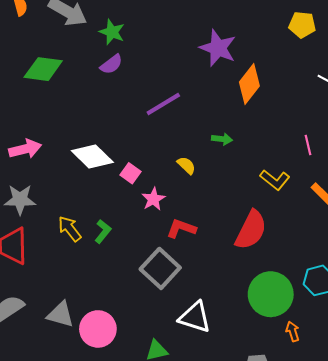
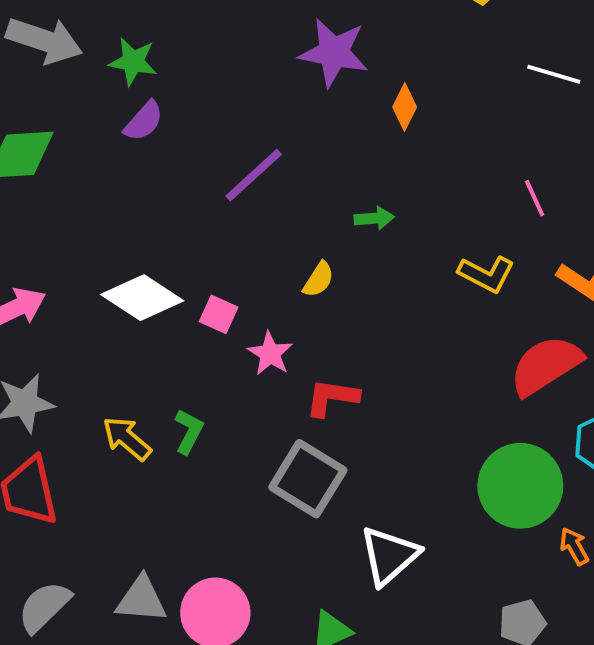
orange diamond: (249, 84) -> (405, 107), size x0.6
yellow semicircle: (186, 165) -> (318, 280), turned 90
red semicircle: (251, 230) -> (546, 365), moved, turned -138
white triangle: (195, 317) -> (389, 556), turned -48

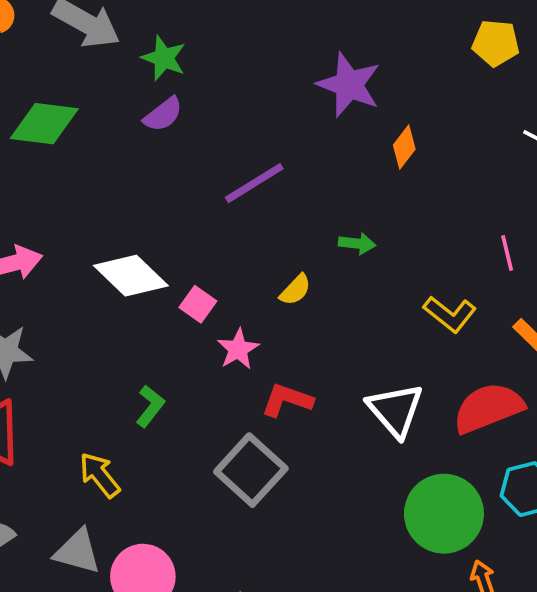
yellow arrow: (127, 439) -> (100, 475), moved
white triangle: (389, 556) -> (395, 410), moved, turned -40

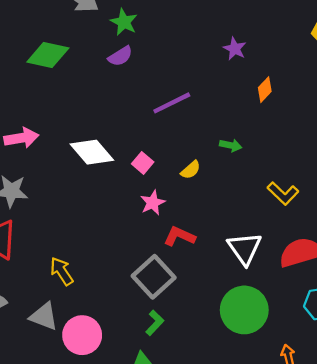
purple star: (349, 85) -> (235, 49), size x0.6
pink square: (198, 304) -> (143, 163), moved
green L-shape: (150, 406) -> (155, 323), moved
green circle: (444, 514) -> (244, 310), moved

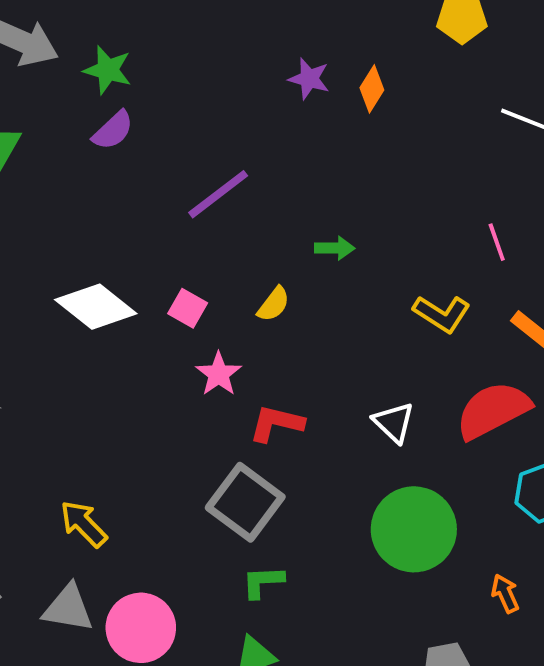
orange diamond: (265, 90) -> (372, 89), moved
white triangle: (245, 248) -> (394, 422), size x0.7
green L-shape: (155, 323) -> (263, 582), turned -125

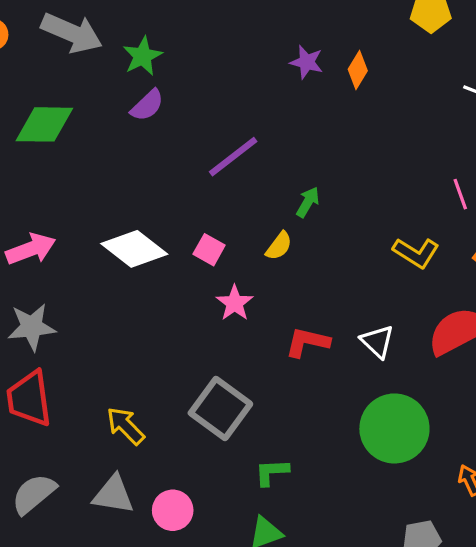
green star: (108, 70) -> (142, 56), turned 30
green arrow: (335, 248) -> (308, 202), moved, turned -60
red L-shape: (276, 423) -> (307, 342), moved
gray square: (245, 502) -> (220, 409), moved
pink circle: (141, 628) -> (173, 510), size x0.7

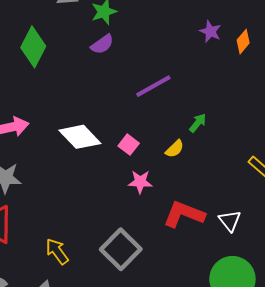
green diamond: (44, 124) -> (33, 47), turned -72
pink star: (235, 303) -> (140, 182), turned 30
red L-shape: (307, 342) -> (184, 214), size x1.4

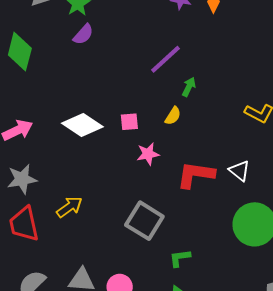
purple line: (153, 86) -> (166, 59), moved
pink square: (129, 145) -> (129, 122), turned -30
yellow arrow: (57, 251) -> (69, 207), moved, turned 104

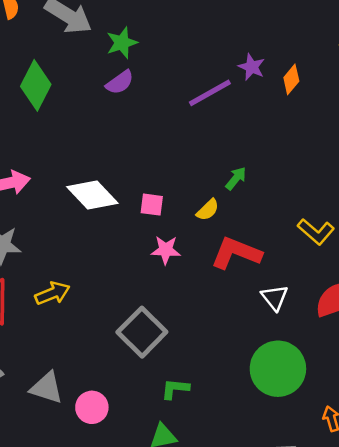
purple line: (166, 59) -> (210, 93), moved
red L-shape: (196, 175) -> (236, 253), moved

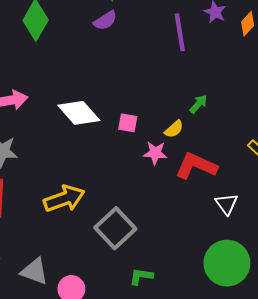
purple line: (210, 93) -> (180, 32), turned -72
pink star: (166, 250) -> (155, 153), moved
yellow arrow: (53, 293) -> (64, 199), moved, size x1.4

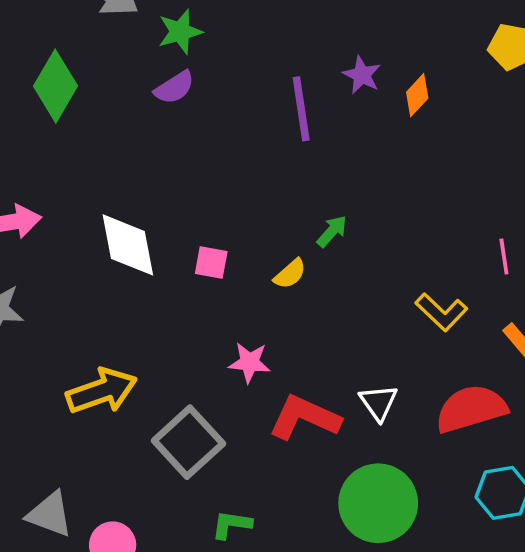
white diamond: (79, 113) -> (128, 245), turned 30
pink star: (155, 153) -> (249, 362), moved
red L-shape: (196, 166) -> (304, 418), moved

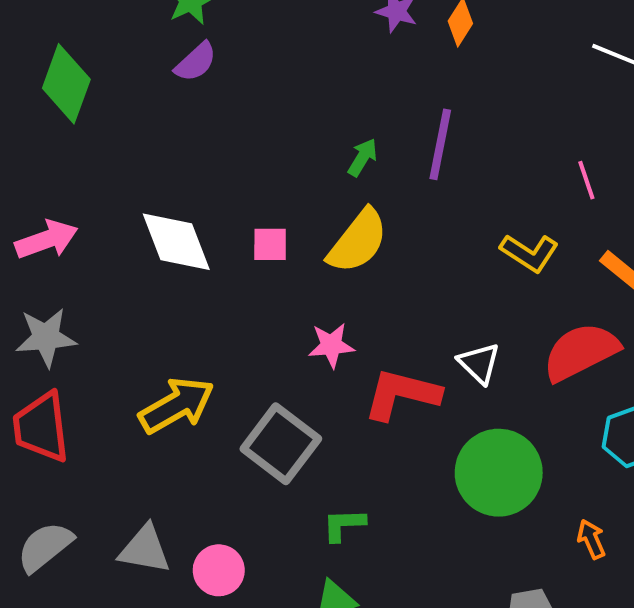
purple line: (301, 109) -> (440, 144), moved, turned 30
green arrow: (332, 231) -> (363, 157), moved
yellow semicircle: (290, 274) -> (358, 241), size x1.8

